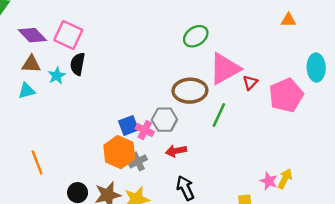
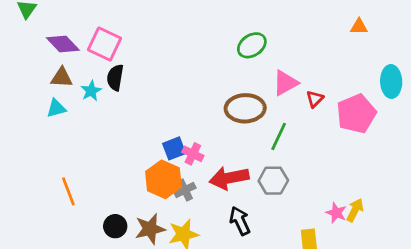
pink triangle: (225, 69) -> (285, 83), size x0.7
gray hexagon: (164, 120) -> (273, 181), moved
red arrow: (176, 151) -> (229, 178), size x1.6

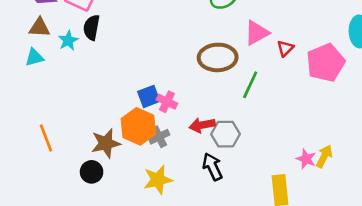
red arrow: (229, 178) -> (202, 125), size x0.7
gray hexagon: (273, 181) -> (225, 134), moved
brown star: (150, 229) -> (106, 143), moved

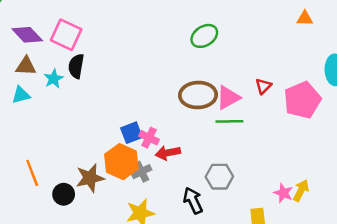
pink triangle: (257, 33) -> (228, 98), moved
green line: (250, 85) -> (229, 121), turned 64
red arrow: (202, 125) -> (168, 153), moved
gray hexagon: (225, 134) -> (219, 177), moved
black circle: (92, 172) -> (64, 194), moved

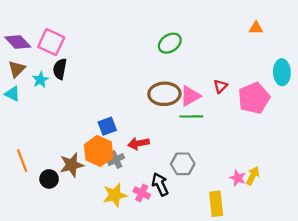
brown triangle: (26, 66) -> (17, 69), turned -48
cyan triangle: (21, 95) -> (12, 94), turned 42
pink cross: (149, 138) -> (142, 193), moved

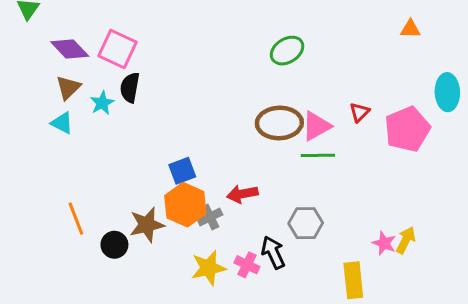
blue square: (107, 126) -> (182, 171), moved

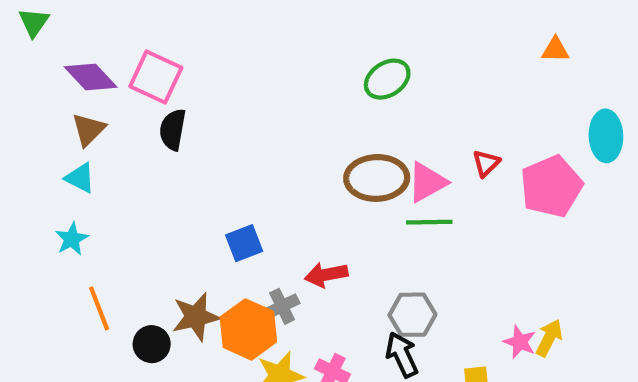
cyan star: (102, 103) -> (72, 239), moved
orange hexagon: (185, 205) -> (248, 329), moved
black arrow: (273, 252) -> (402, 355), moved

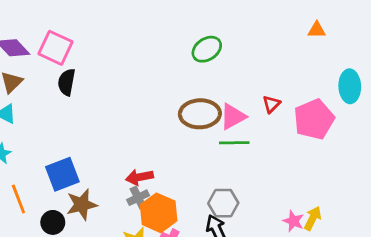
blue square: (244, 243) -> (62, 174), moved, size x1.4
red arrow: (326, 275) -> (139, 177), moved
orange hexagon: (248, 329) -> (159, 213), moved

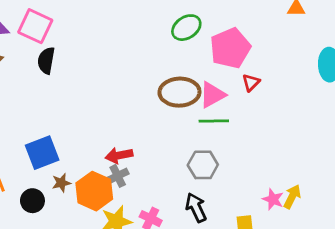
pink pentagon: (314, 119) -> (230, 48), moved
gray hexagon: (223, 203) -> (203, 165), moved
brown star: (82, 205) -> (61, 183), size x0.6
orange hexagon: (159, 213) -> (94, 191), moved

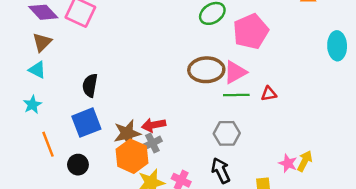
black semicircle: (46, 61) -> (90, 85), moved
red triangle: (251, 82) -> (269, 94), moved, turned 35
brown star: (61, 183) -> (127, 133), moved, size x1.6

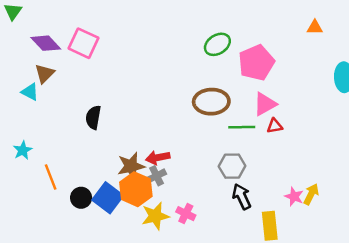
cyan triangle: (37, 70) -> (30, 92), moved
pink triangle: (235, 72) -> (265, 104), moved
cyan star: (32, 105) -> (23, 150), moved
blue square: (86, 123) -> (108, 198), moved, turned -32
black arrow: (221, 171) -> (242, 197), moved

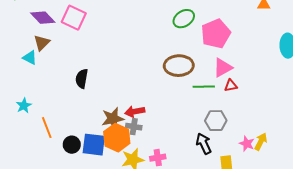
gray hexagon: (232, 166) -> (216, 121), moved
gray cross: (157, 176) -> (134, 127), turned 35
blue square: (108, 198) -> (94, 145), turned -30
pink cross: (186, 214) -> (158, 158), turned -35

